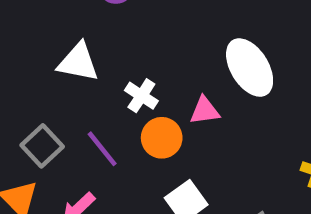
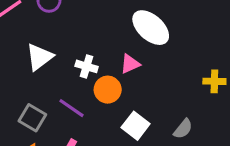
white triangle: (78, 62) -> (40, 57), turned -32

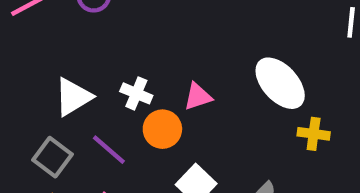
white ellipse: (151, 28) -> (280, 83), moved
white triangle: (40, 57) -> (73, 97), moved

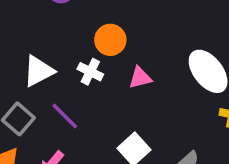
orange circle: (162, 129) -> (110, 40), moved

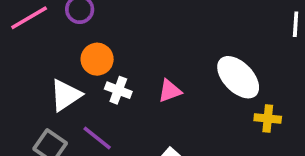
orange circle: (110, 40) -> (97, 59), moved

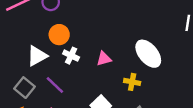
yellow cross: (268, 119) -> (132, 82), moved

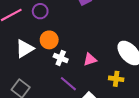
white triangle: (37, 56) -> (25, 49), moved
purple line: (55, 85) -> (68, 84), moved

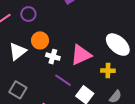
pink triangle: (90, 59) -> (81, 55), size x1.6

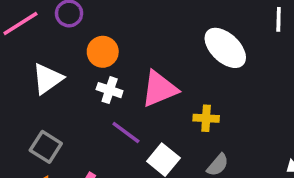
orange circle: (40, 40) -> (103, 52), moved
white ellipse: (118, 45) -> (225, 48), moved

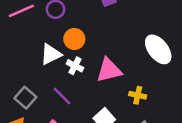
white triangle: (47, 79) -> (51, 54), moved
purple line: (126, 133) -> (62, 96), moved

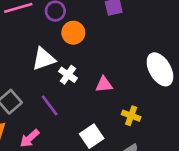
orange circle: (74, 39) -> (73, 33), moved
pink triangle: (109, 70) -> (104, 85), size x0.6

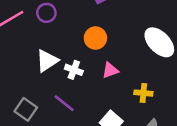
orange circle: (73, 33) -> (95, 38), moved

